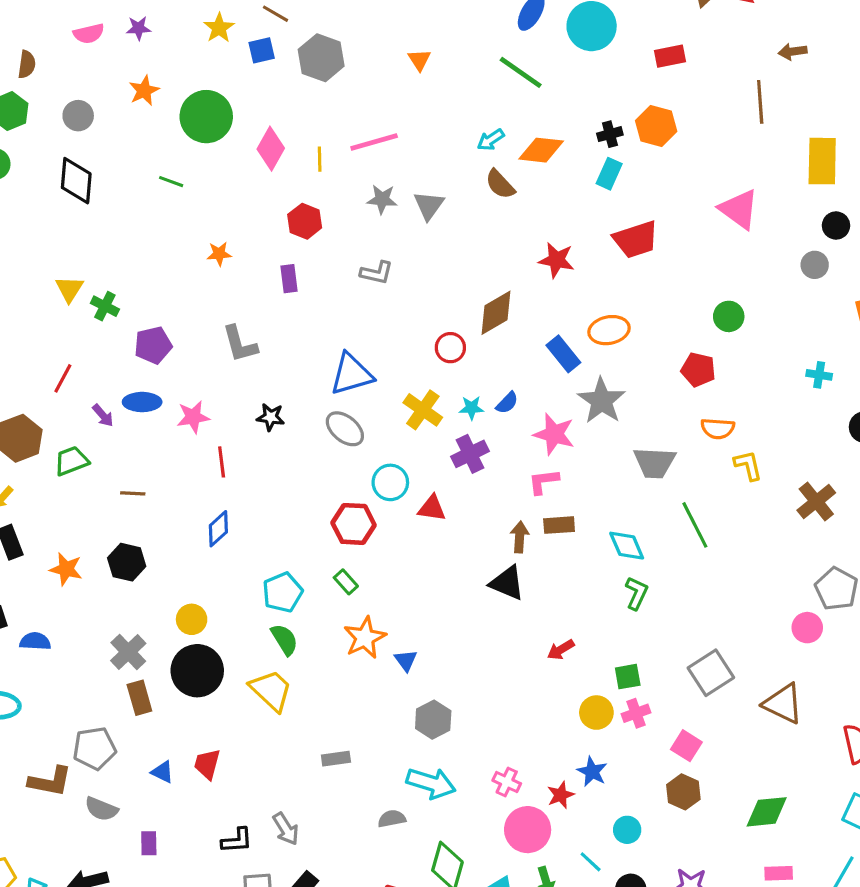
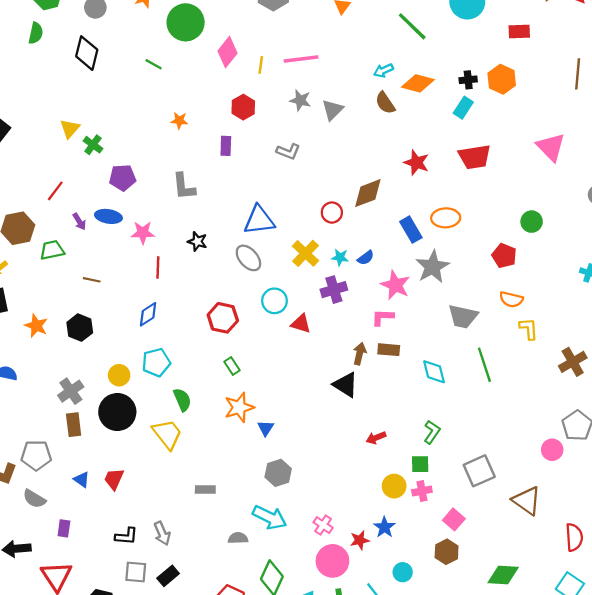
red hexagon: (354, 524) -> (223, 318), moved
cyan pentagon: (283, 592) -> (156, 362), moved
green L-shape: (637, 593) -> (432, 432), moved

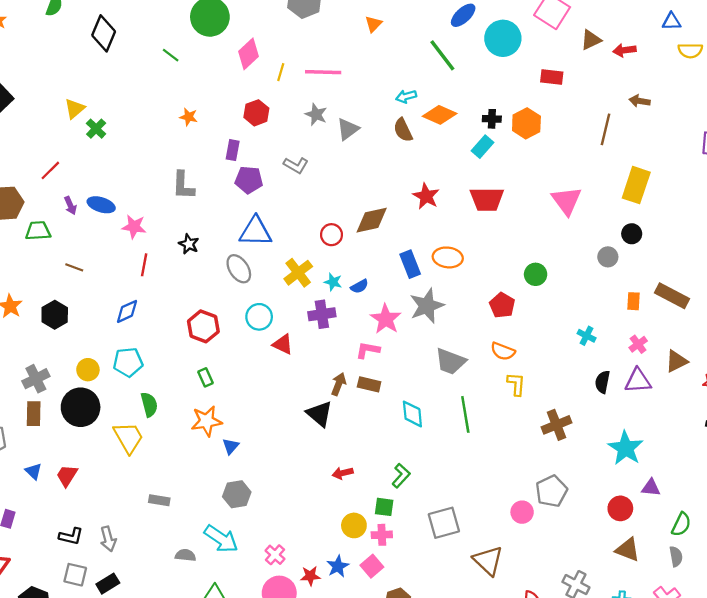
purple pentagon: (123, 178) -> (249, 180), moved
pink square: (454, 519) -> (372, 566), moved

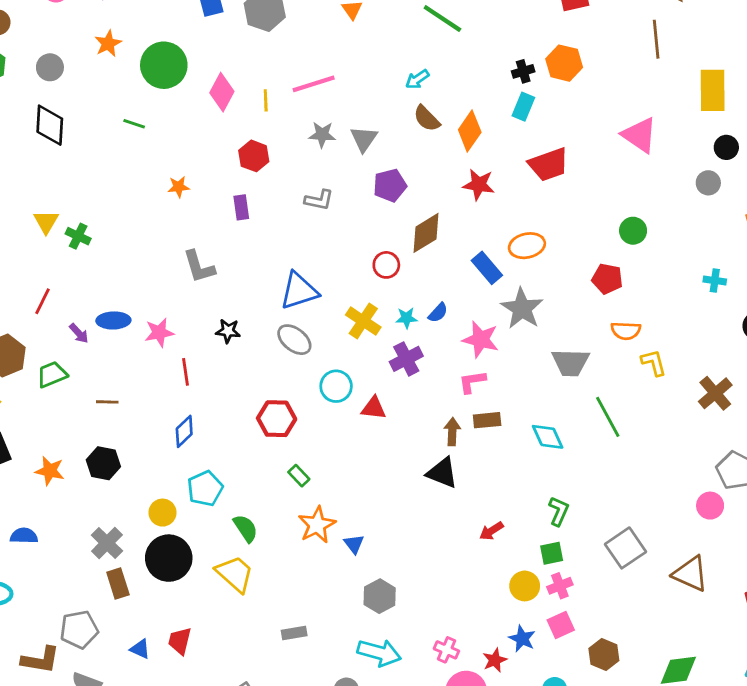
orange diamond: (440, 115) -> (470, 131), moved, turned -60
purple pentagon: (249, 180) -> (390, 185), moved
pink square: (372, 566) -> (561, 625), turned 35

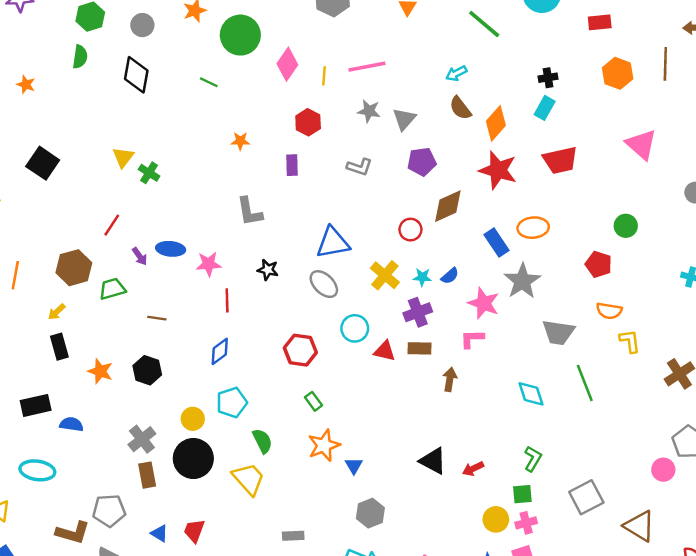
orange hexagon: (564, 63) -> (618, 73), moved
red star: (479, 185) -> (498, 170), size x1.4
brown rectangle: (487, 420) -> (419, 348), moved
black triangle: (442, 473) -> (433, 461), moved

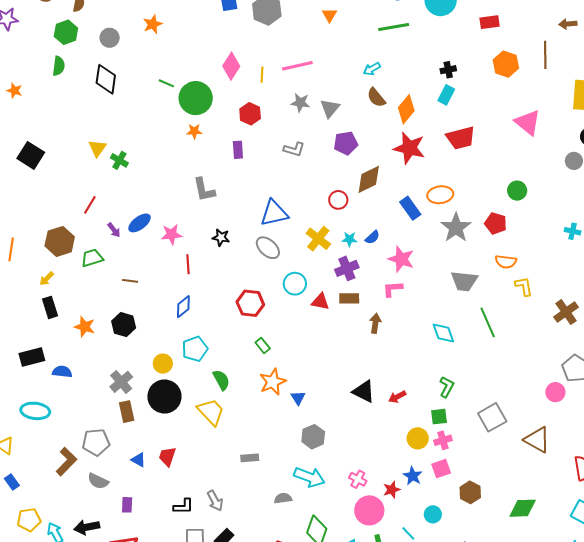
green line: (484, 24) -> (394, 27), turned -48
green circle: (240, 35) -> (196, 98), moved
blue ellipse: (171, 249) -> (139, 223), turned -40
gray star: (522, 281) -> (456, 228), moved
brown L-shape: (73, 533) -> (66, 462), turned -60

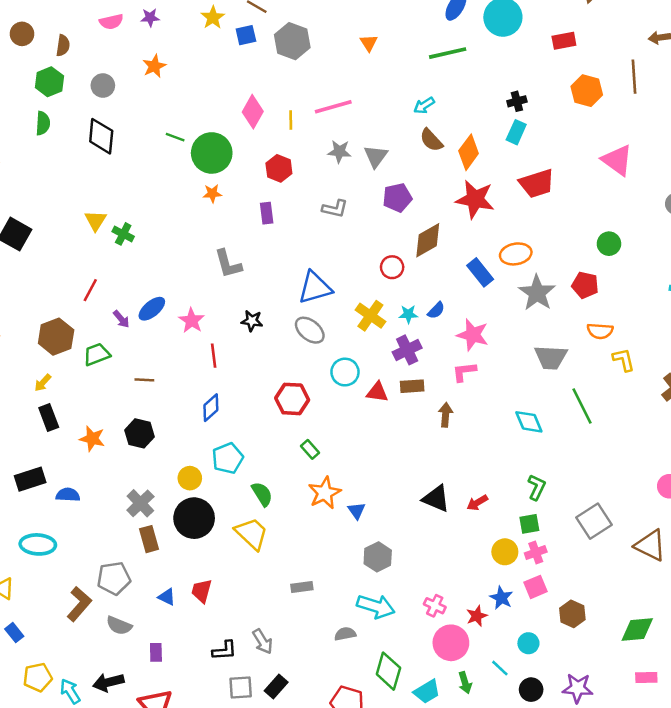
pink star: (172, 234) -> (192, 320), turned -30

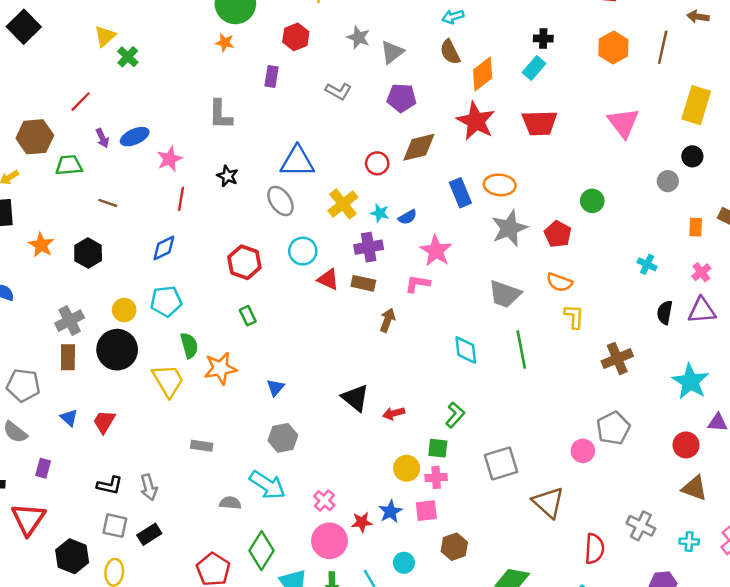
orange star: (325, 493) -> (220, 368), moved

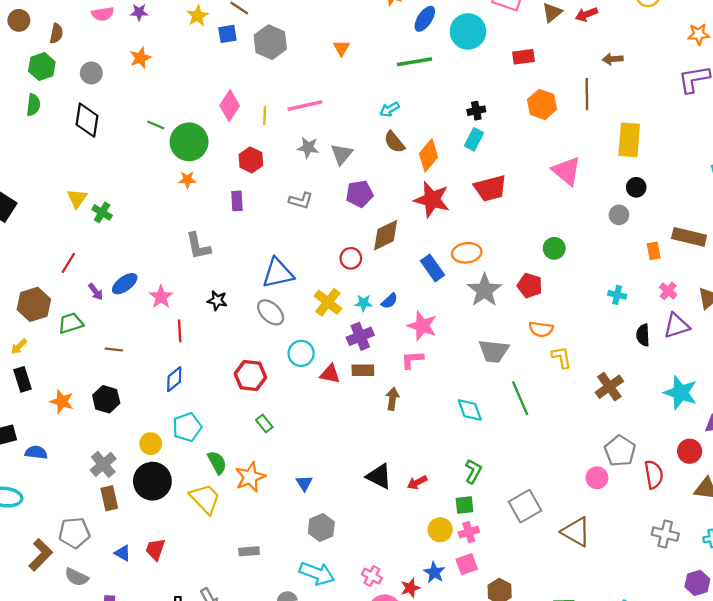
red semicircle: (594, 549) -> (654, 475), moved

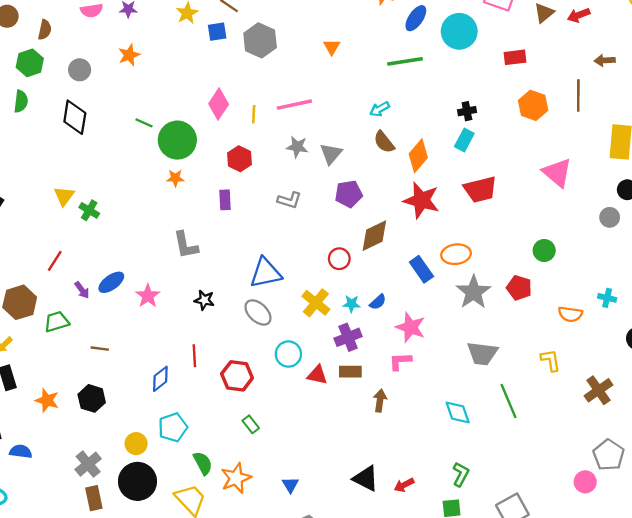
orange semicircle: (541, 329) -> (570, 314), moved
red line: (180, 331) -> (194, 356), moved

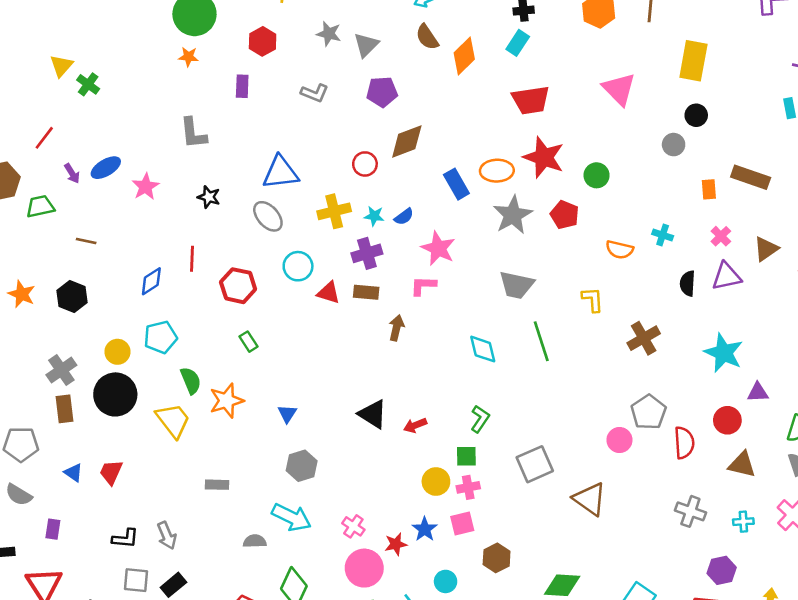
red star: (421, 200) -> (544, 157), moved
yellow cross: (316, 303) -> (334, 211), turned 32

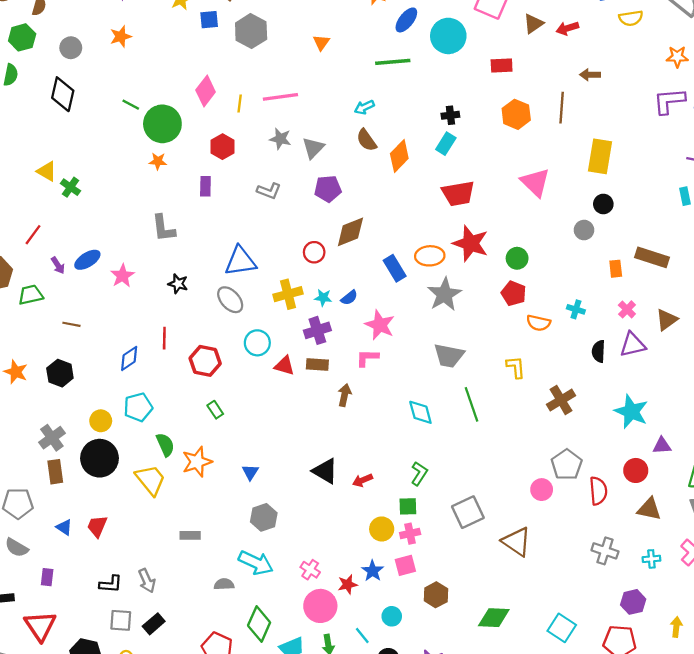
yellow triangle: (61, 66) -> (47, 171), turned -40
red pentagon: (565, 215) -> (514, 293), moved

